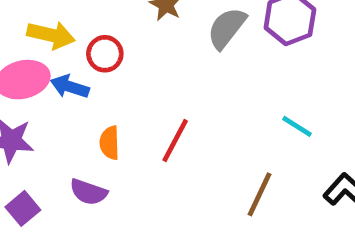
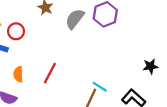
cyan line: (297, 126) -> (100, 87), moved

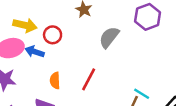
gray semicircle: (75, 19) -> (109, 37), moved

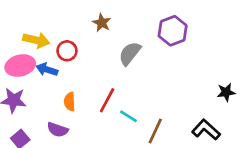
cyan line: (142, 94) -> (128, 116), moved

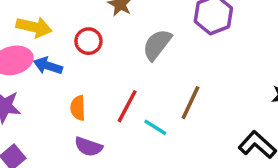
red circle: (67, 51) -> (88, 41), moved
purple semicircle: (58, 130) -> (88, 147), moved
brown line: (155, 131) -> (190, 103), moved

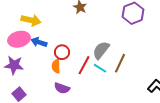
red circle: (88, 41) -> (62, 52), moved
gray semicircle: (157, 45) -> (101, 50), moved
cyan line: (155, 127) -> (100, 68), moved

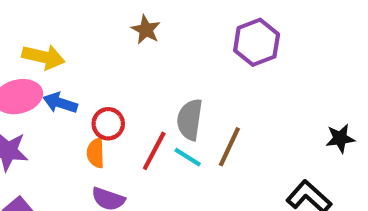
gray semicircle: (101, 50) -> (190, 120), turned -30

